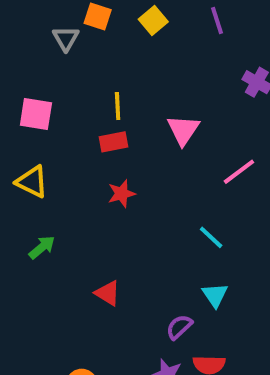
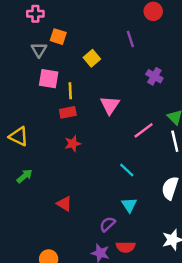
yellow square: (153, 20) -> (92, 58), moved
pink square: (36, 114) -> (49, 79), moved

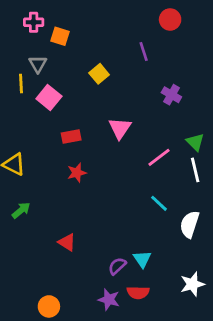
orange square: (58, 37) -> (60, 36), moved
pink square: (49, 79) -> (49, 97), turned 30
yellow line: (70, 91) -> (21, 84), moved
cyan line: (127, 170) -> (159, 203), moved
cyan triangle: (129, 205) -> (142, 259), moved

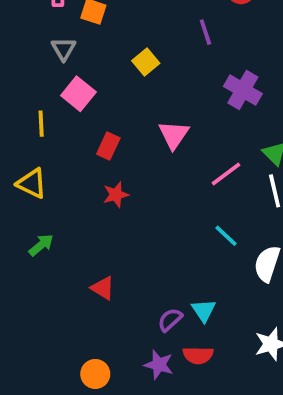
yellow line: (21, 84) -> (41, 124), moved
purple cross: (171, 95) -> (243, 90), size x1.4
red rectangle: (71, 137) -> (108, 146), turned -54
orange circle: (49, 306) -> (95, 374), moved

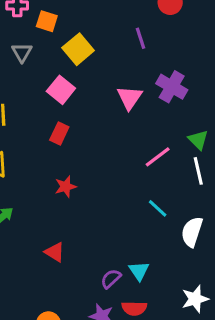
yellow square: (146, 62) -> (78, 49), moved, size x1.4
pink square: (78, 94) -> (61, 90), moved
pink triangle: (174, 135) -> (130, 98), moved
red star: (116, 195) -> (66, 187), moved

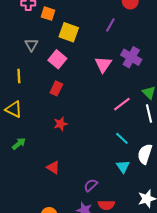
purple line: (140, 38) -> (110, 25), turned 48
yellow square: (78, 49) -> (69, 32), turned -30
gray triangle: (22, 52) -> (31, 45), moved
cyan triangle: (139, 271) -> (123, 166), moved

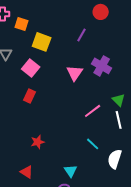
red star: (61, 124) -> (38, 142), moved
cyan triangle: (123, 166) -> (71, 171), moved

